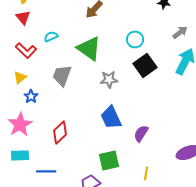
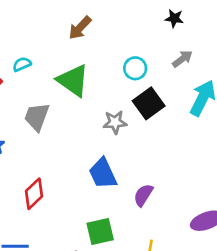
gray arrow: (180, 32) -> (182, 59), moved
gray star: (109, 79) -> (115, 122), moved

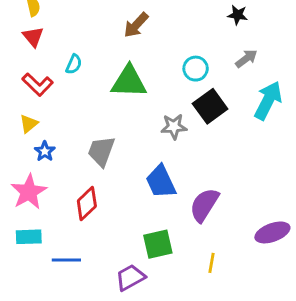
cyan semicircle: (22, 64) -> (74, 64), turned 138
green triangle: (73, 80) -> (129, 82), turned -33
gray trapezoid: (37, 117) -> (101, 151), moved
purple semicircle: (143, 195) -> (204, 205), size x1.4

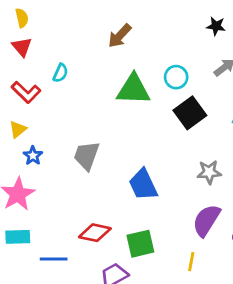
green triangle: (129, 82) -> (133, 90), moved
gray star: (174, 127) -> (209, 172), moved
red diamond: (87, 203) -> (95, 233), moved, turned 56
purple semicircle: (204, 205) -> (206, 220), moved

